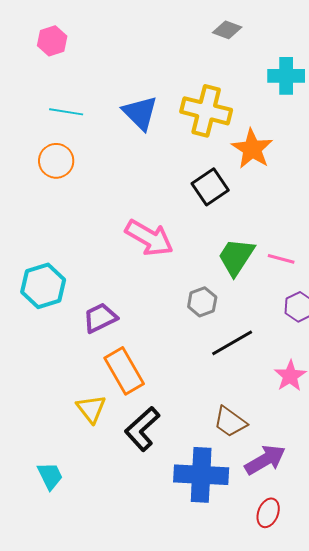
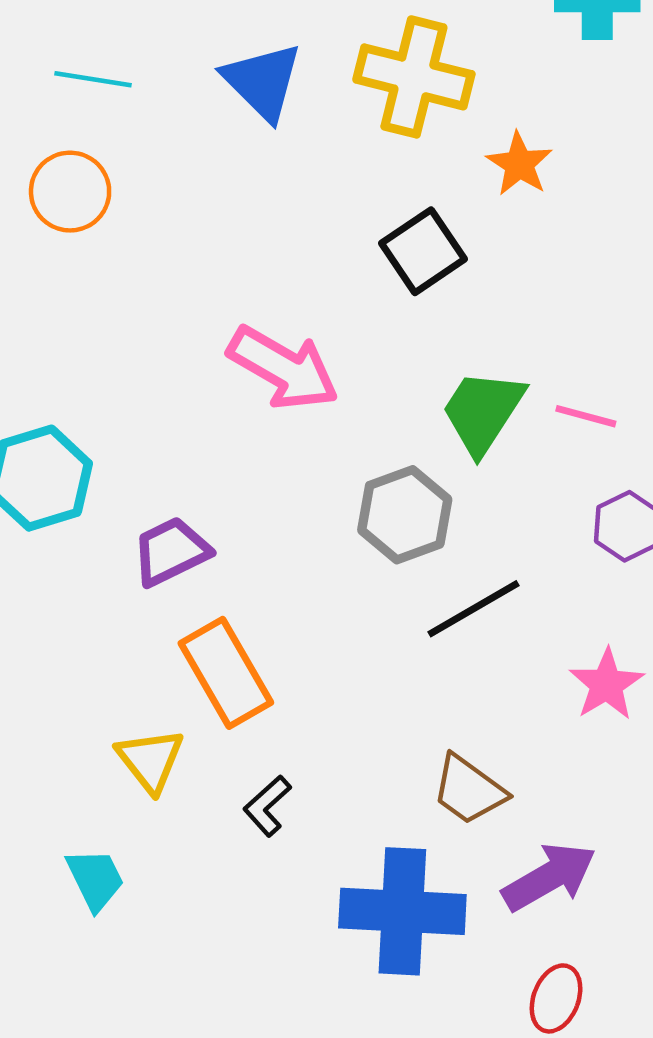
orange star: (252, 149) -> (519, 164), size x0.7
gray hexagon: (202, 302) -> (405, 515), size x1.4
black L-shape: (142, 429) -> (267, 806), size x0.6
cyan trapezoid: (50, 476) -> (95, 879), moved

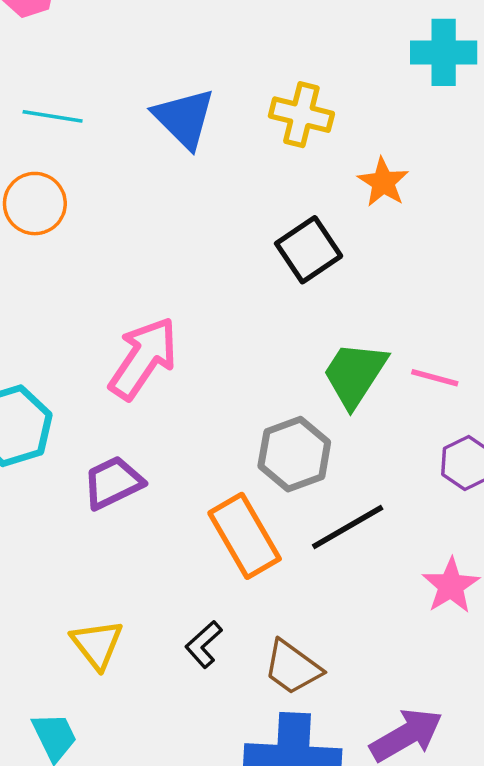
yellow cross: (414, 77) -> (301, 115), size x0.7
pink arrow: (283, 368) -> (143, 358), moved, turned -86
orange rectangle: (226, 673) -> (245, 536), moved
brown trapezoid: (469, 790) -> (293, 667), moved
black L-shape: (267, 806) -> (204, 644), moved

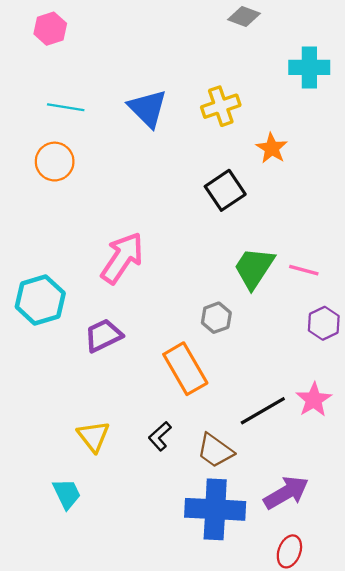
yellow cross: (301, 115) -> (221, 106), turned -33
gray hexagon: (294, 454) -> (216, 318), size x0.7
black line: (348, 527) -> (263, 411), moved

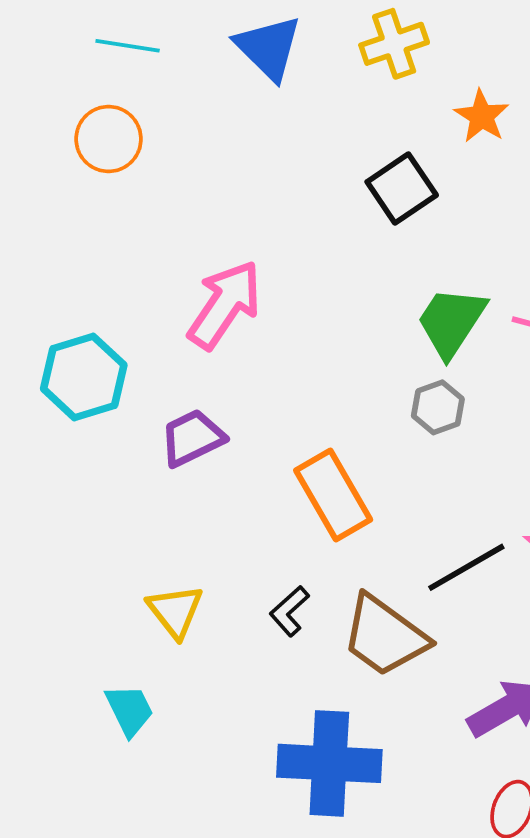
gray hexagon: (216, 318) -> (438, 407), moved
brown trapezoid: (215, 451) -> (385, 636), size x1.4
blue cross: (215, 509) -> (329, 763), moved

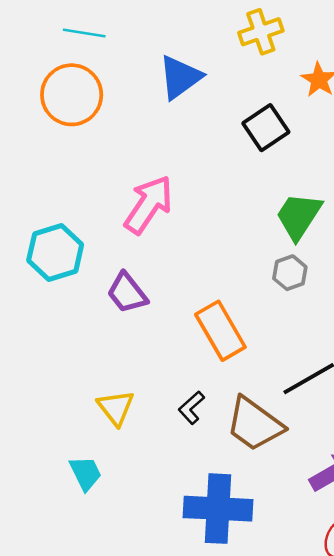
blue triangle: (268, 48) -> (180, 77), moved, turned 39
orange circle: (109, 139) -> (72, 95), size x1.4
purple trapezoid: (192, 438) -> (127, 293), turned -102

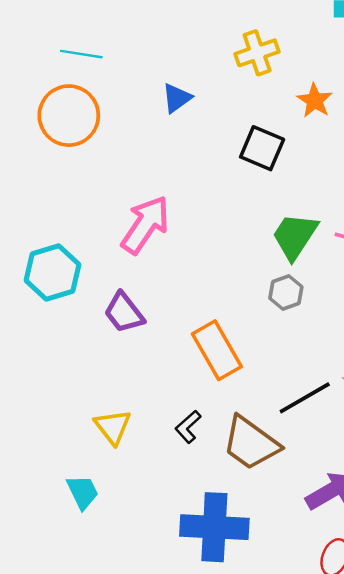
blue triangle: (180, 77) -> (177, 98), size x0.7
black square: (266, 128) -> (262, 148), turned -33

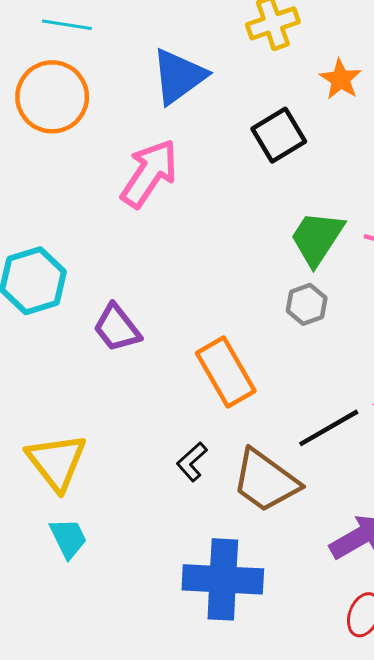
blue triangle: (177, 98) -> (179, 76), size x1.6
black square: (262, 148) -> (279, 135), turned 36
pink arrow: (145, 225) -> (149, 173), moved
yellow triangle: (113, 427) -> (57, 462), moved, size x1.4

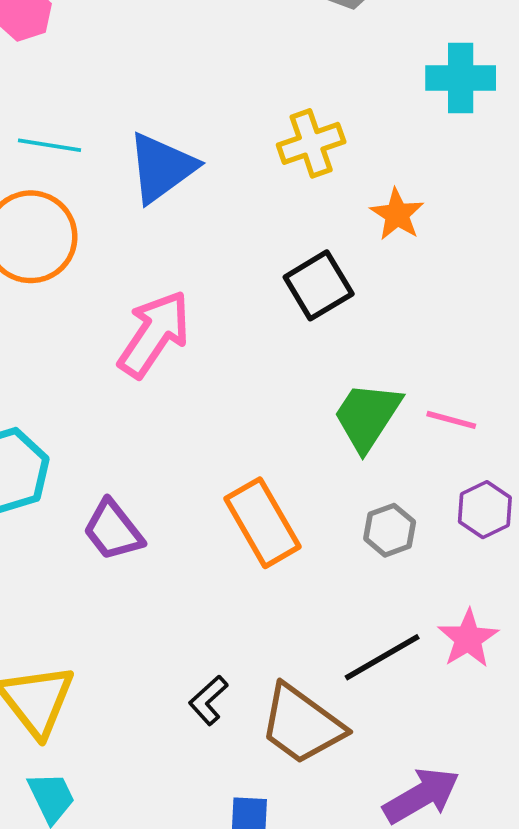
blue triangle: (179, 76) -> (162, 168), moved
gray hexagon: (307, 304) -> (390, 530), moved
orange rectangle: (226, 372) -> (263, 523), moved

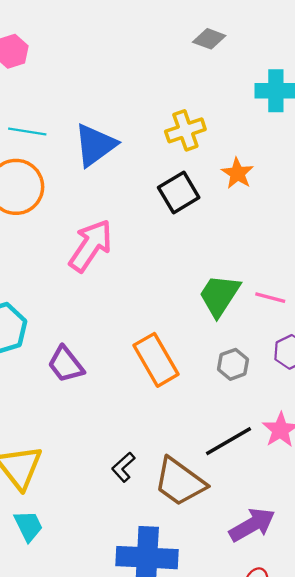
black square: (319, 285) -> (179, 193), moved

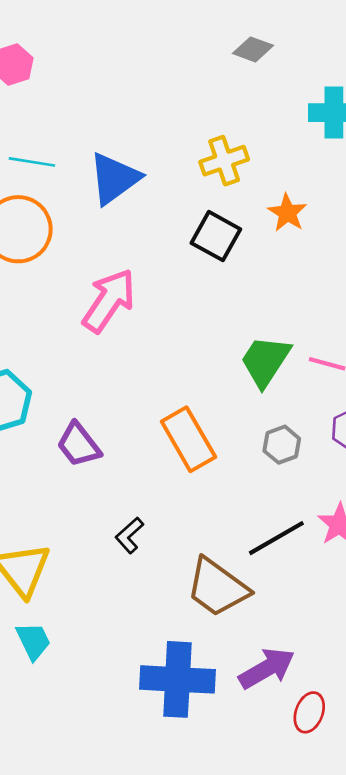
black square: (179, 193) -> (216, 236), turned -30
black L-shape: (123, 467) -> (129, 535), moved
purple arrow: (252, 525) -> (267, 668), moved

